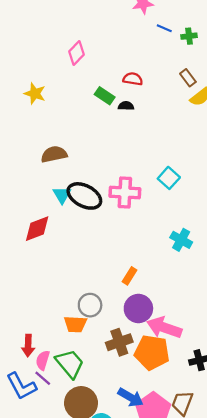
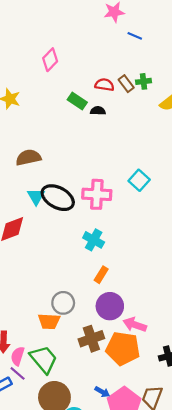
green cross: (189, 36) -> (143, 81), moved
brown rectangle: (188, 78) -> (126, 84), moved
cyan cross: (181, 240) -> (94, 240), moved
pink arrow: (164, 328) -> (135, 325), size x0.7
blue arrow: (131, 397) -> (102, 392), size x0.6

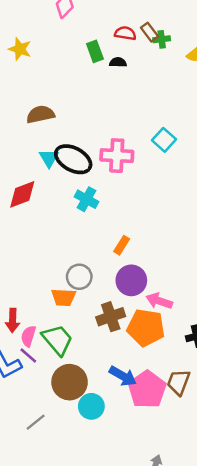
green cross: (143, 81) -> (162, 39), moved
green rectangle: (77, 101) -> (95, 51), turned 36
cyan cross: (94, 240) -> (86, 199), moved
blue arrow: (102, 392) -> (123, 376), size x1.6

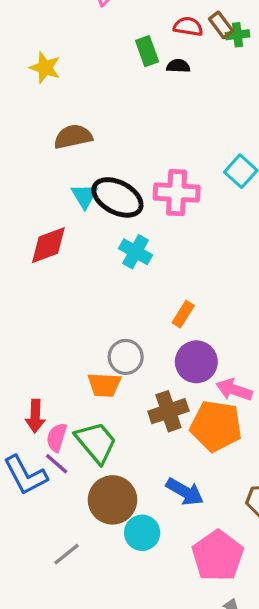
yellow star: (20, 49) -> (45, 68), moved
pink pentagon: (147, 389) -> (218, 556), moved

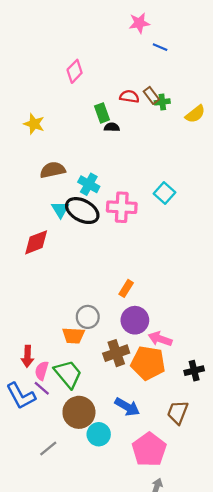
black semicircle: (178, 66) -> (112, 127), moved
cyan cross: (136, 252) -> (89, 184), moved

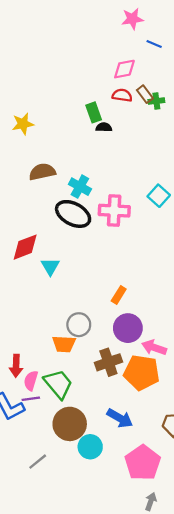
pink diamond: (75, 71) -> (124, 69), moved, turned 35
yellow star: (34, 124) -> (23, 124), turned -30
cyan triangle: (60, 209) -> (50, 266), moved
purple line: (42, 388) -> (31, 399), turned -49

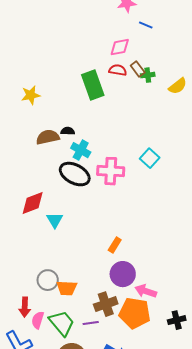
green rectangle: (94, 112) -> (93, 85), size x1.6
black semicircle: (104, 127) -> (68, 131), moved
gray circle: (79, 325) -> (48, 280), moved
purple line: (31, 399) -> (91, 323), moved

